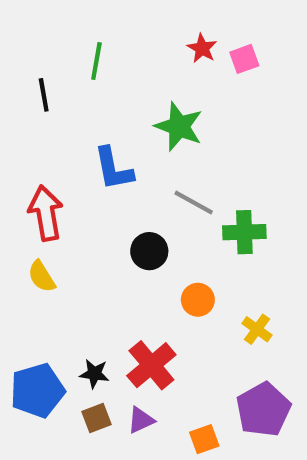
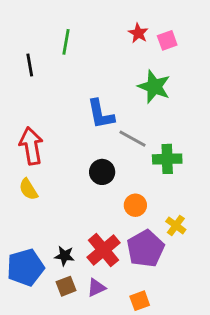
green star: (179, 126) -> (154, 87), moved
blue L-shape: (113, 169) -> (101, 114), moved
purple pentagon: (263, 410) -> (145, 249), moved

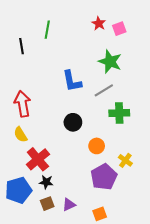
gray line: (132, 139) -> (104, 90), moved, turned -60
red cross: (104, 250) -> (38, 159), moved

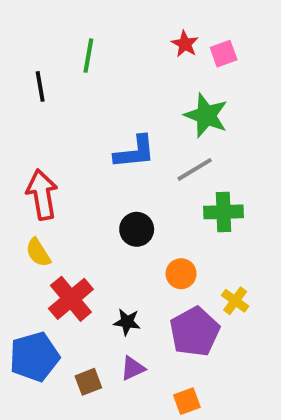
blue L-shape: (72, 81) -> (135, 152), turned -85
black star: (46, 182) -> (127, 322), moved
purple triangle: (69, 205) -> (133, 368), moved

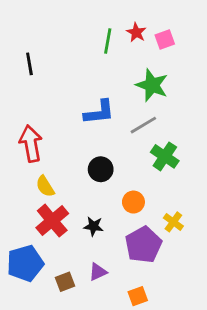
green line: (88, 56) -> (108, 41), moved
green cross: (224, 212) -> (165, 156), turned 36
yellow semicircle: (38, 252) -> (45, 186), moved
black star: (127, 322) -> (94, 226), moved

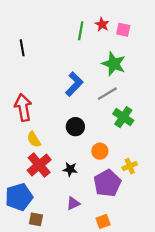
pink square: (165, 40) -> (123, 30), turned 32
blue L-shape: (99, 112) -> (74, 84), turned -40
yellow cross: (173, 222) -> (130, 166), turned 32
brown square: (65, 282) -> (36, 219), moved, turned 32

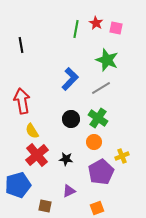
green cross: (123, 117) -> (98, 118), moved
brown square: (36, 219) -> (45, 206), moved

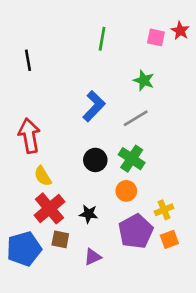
red star: (96, 23) -> (180, 31), moved
green star: (107, 60) -> (144, 81), size x0.7
brown square: (45, 206) -> (60, 239), moved
orange square: (97, 208) -> (169, 239), moved

